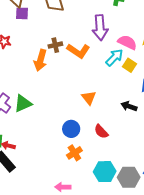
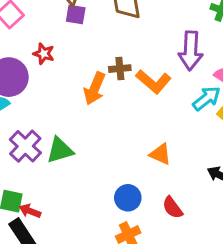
orange triangle: (89, 98) -> (160, 154), turned -35

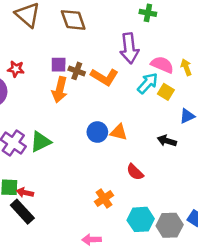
purple square: (76, 15) -> (59, 65), moved
brown cross: (120, 69) -> (77, 71), turned 35
blue circle: (128, 198) -> (97, 132), moved

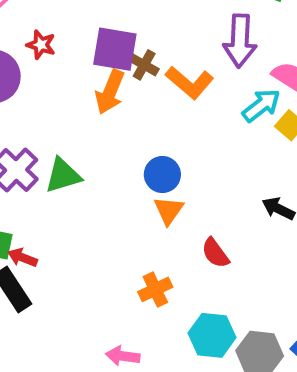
purple square: (59, 65) -> (115, 49), size x1.6
orange triangle: (119, 132) -> (169, 210), moved, turned 42

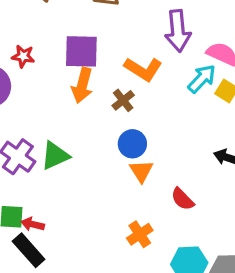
brown cross: (144, 65) -> (123, 100), moved, turned 30

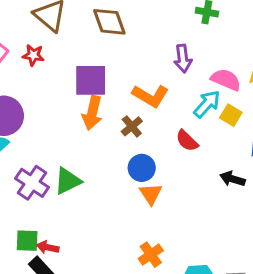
purple arrow: (178, 31) -> (183, 58), size x0.7
red star: (23, 56) -> (33, 55), moved
red semicircle: (183, 199) -> (187, 141), moved

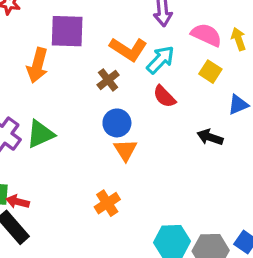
cyan arrow: (207, 104) -> (160, 60), moved
orange arrow: (92, 113) -> (37, 65), moved
orange cross: (151, 255) -> (107, 203), moved

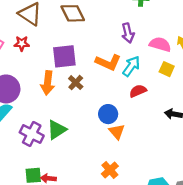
brown cross: (108, 80) -> (76, 83), moved
red semicircle: (164, 96) -> (138, 91), turned 119

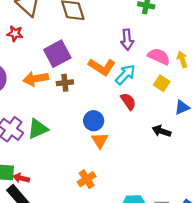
purple square: (64, 56) -> (57, 54), turned -30
orange arrow: (48, 83) -> (36, 79), turned 65
brown cross: (76, 83) -> (65, 83), turned 32
red semicircle: (138, 91) -> (128, 101), turned 70

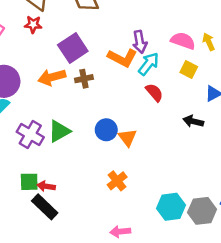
red star: (15, 34) -> (33, 24), moved
purple arrow: (127, 40) -> (140, 42), moved
blue circle: (94, 121) -> (106, 130), moved

